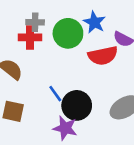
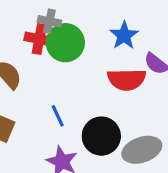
green circle: (68, 33) -> (65, 43), moved
black circle: (77, 105) -> (101, 136), moved

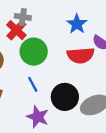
red cross: (39, 39) -> (16, 30), turned 36
green circle: (65, 43) -> (34, 52), moved

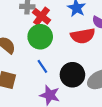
red cross: (16, 30) -> (41, 16), moved

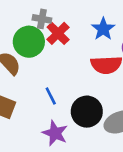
green circle: (40, 37) -> (29, 42), moved

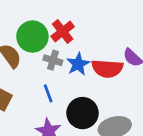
gray cross: (42, 19) -> (53, 60), moved
blue star: (103, 29) -> (78, 64), moved

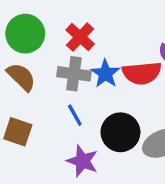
green circle: (32, 37) -> (25, 34), moved
gray cross: (53, 60) -> (74, 74), size x1.4

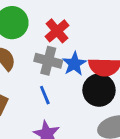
black circle: (120, 132) -> (99, 90), moved

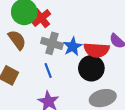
red cross: (57, 31) -> (41, 18), moved

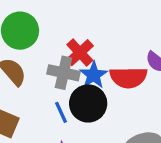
red cross: (41, 18) -> (80, 53), moved
black circle: (91, 68) -> (88, 103), moved

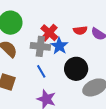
red semicircle: (128, 77) -> (80, 30), moved, size x0.6
black circle: (88, 103) -> (76, 69), moved

